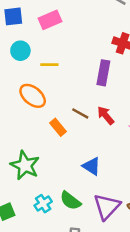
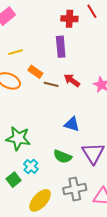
orange rectangle: (58, 127) -> (35, 72), moved
cyan cross: (43, 204) -> (31, 166), moved

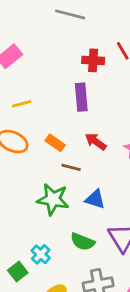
orange rectangle: (35, 72) -> (55, 143), moved
brown line: (51, 84) -> (71, 167), moved
green star: (18, 138) -> (53, 199), moved

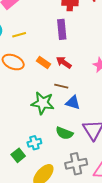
red arrow: (96, 142) -> (64, 62), moved
brown line: (71, 167) -> (61, 86), moved
cyan cross: (41, 254) -> (34, 143), turned 32

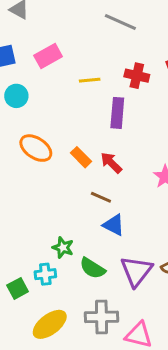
yellow line: (19, 35) -> (90, 80), moved
green star: (43, 103) -> (63, 247), moved, size x0.6

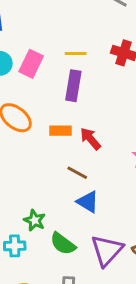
pink rectangle: (48, 56) -> (31, 64), moved, turned -40
purple rectangle: (117, 113) -> (73, 86), moved
orange rectangle: (81, 157) -> (60, 131), turned -50

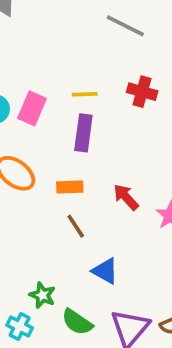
red arrow: (90, 139) -> (126, 197), moved
brown line: (77, 173) -> (76, 226), moved, turned 30
cyan cross: (15, 246) -> (20, 327), turned 30

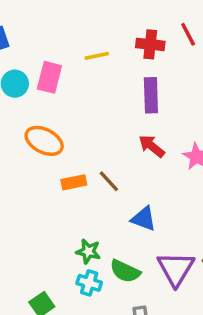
purple rectangle: (83, 133) -> (151, 95), moved
orange rectangle: (70, 187) -> (74, 182), moved
cyan cross: (20, 327) -> (89, 283), moved

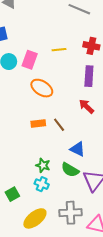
orange ellipse: (44, 141) -> (42, 88), moved
green semicircle: (125, 271) -> (70, 170), moved

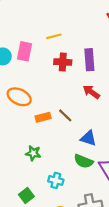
red cross: (91, 46) -> (63, 62), moved
orange ellipse: (42, 88) -> (19, 97), moved
green star: (43, 165) -> (33, 153), moved

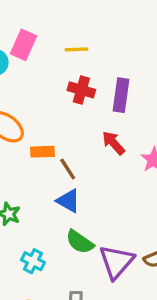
pink rectangle: (24, 51) -> (23, 45), moved
orange rectangle: (43, 117) -> (43, 152), moved
blue triangle: (88, 138) -> (68, 201), moved

